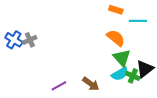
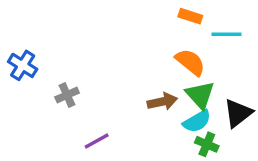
gray cross: (30, 40) -> (67, 95), moved
green cross: (133, 76) -> (207, 144), moved
brown arrow: (91, 84) -> (162, 102), moved, turned -48

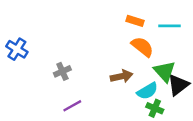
orange rectangle: (190, 16) -> (135, 21), moved
gray cross: (67, 95) -> (62, 71), moved
green triangle: (200, 95) -> (165, 71), moved

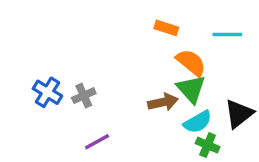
orange rectangle: (135, 21) -> (166, 28), moved
blue cross: (17, 49) -> (47, 92), moved
green triangle: (165, 71) -> (191, 89), moved

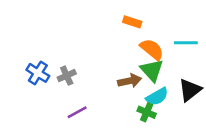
cyan line: (227, 35) -> (186, 43), moved
green cross: (208, 145) -> (147, 112), moved

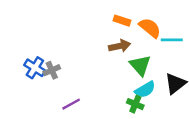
orange semicircle: (152, 49) -> (150, 28), moved
gray cross: (67, 76) -> (52, 70), moved
brown arrow: (130, 81) -> (120, 46), moved

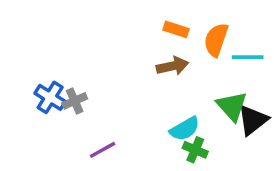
orange semicircle: (150, 28) -> (216, 40), turned -110
green triangle: (140, 65) -> (232, 106), moved
cyan semicircle: (145, 90) -> (185, 129), moved

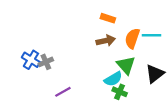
orange semicircle: (216, 40) -> (132, 38), moved
green triangle: (232, 106) -> (126, 65), moved

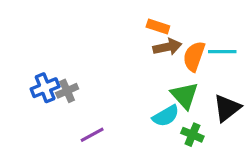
brown arrow: (106, 41) -> (167, 47), moved
blue cross: (31, 60) -> (45, 88), turned 36
green cross: (120, 92) -> (192, 135), moved

